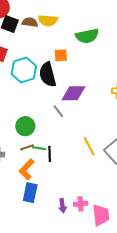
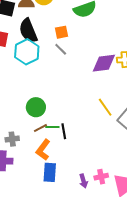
black semicircle: (48, 75) -> (28, 31), moved
purple diamond: (73, 93) -> (104, 63), moved
gray line: (58, 111) -> (61, 49), moved
yellow line: (89, 146) -> (105, 107), moved

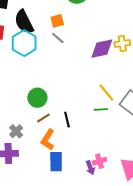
green line: (52, 127) -> (101, 109), moved
gray cross: (12, 139) -> (16, 131), turned -32
pink cross: (101, 177) -> (99, 161), moved

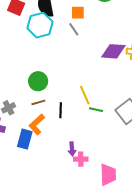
yellow line: (106, 92) -> (85, 95), moved
blue rectangle: (56, 162) -> (25, 139), moved
purple arrow: (90, 168) -> (72, 149), moved

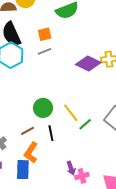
gray line: (74, 29) -> (45, 51), turned -64
purple diamond: (113, 51) -> (88, 64), turned 35
green circle: (38, 81) -> (43, 108), moved
green line: (96, 110) -> (85, 124), turned -40

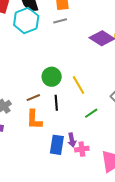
green line: (85, 124) -> (91, 113), moved
orange L-shape: (31, 153) -> (34, 120), turned -40
blue rectangle: (23, 170) -> (57, 145), moved

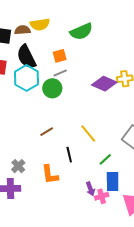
green circle: (52, 77) -> (52, 88), moved
brown line: (33, 98) -> (47, 132), moved
blue rectangle: (57, 145) -> (113, 182), moved

